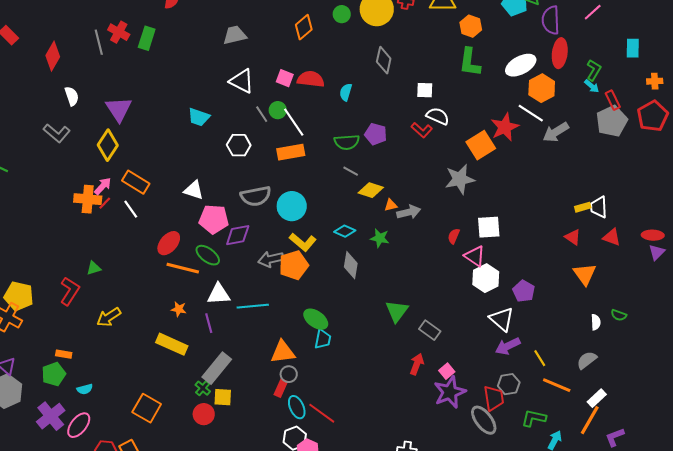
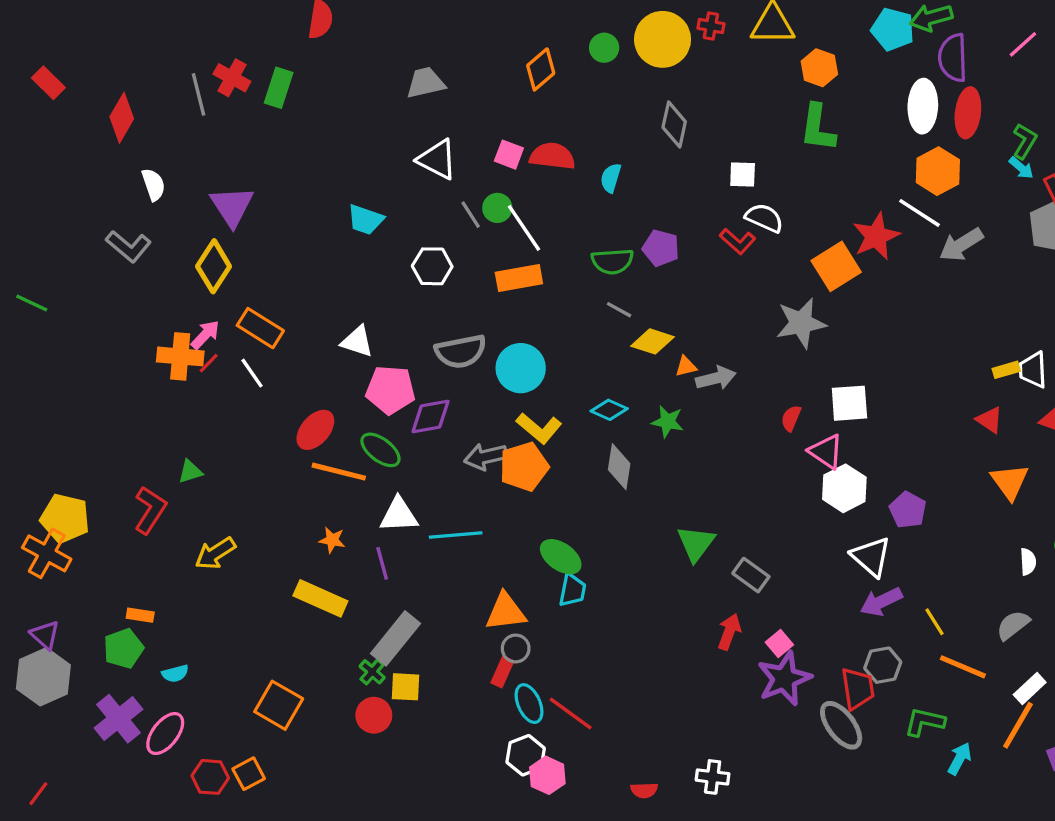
white ellipse: (521, 65) -> (923, 106), moved, turned -60

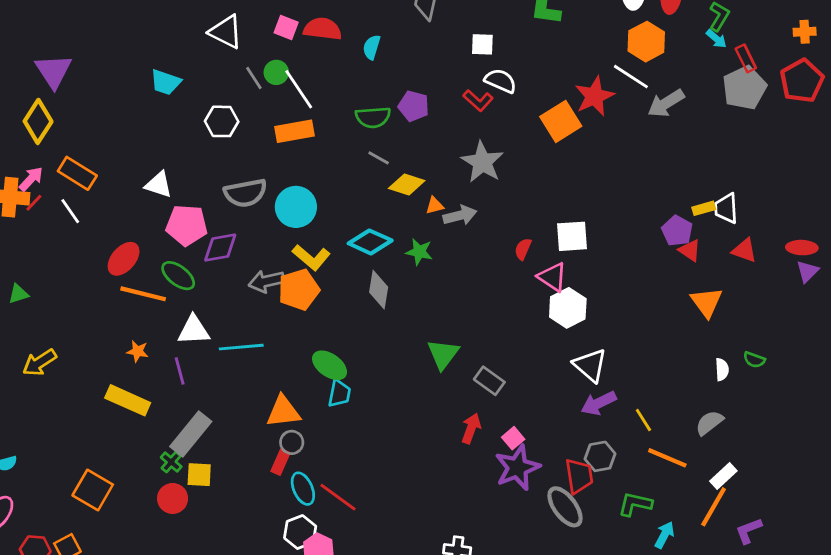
gray star: (801, 323) -> (482, 162), moved, turned -30
cyan diamond: (609, 410) -> (370, 242), size x1.4
purple pentagon: (908, 510) -> (677, 231), moved

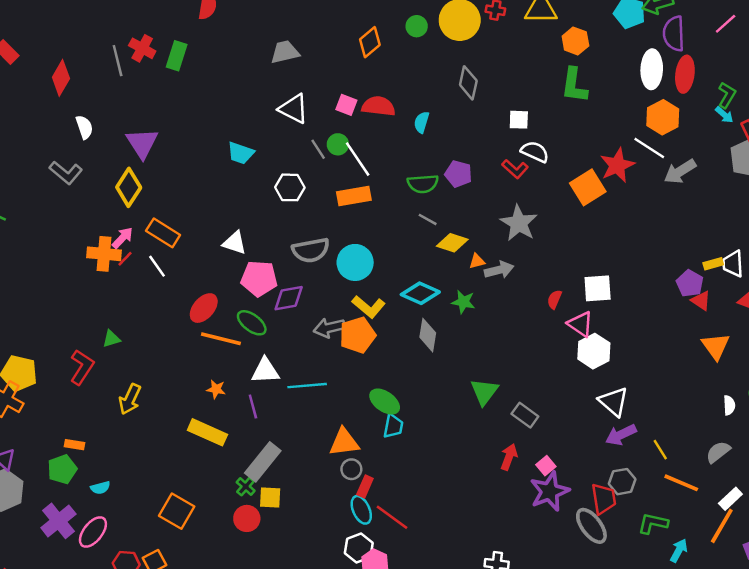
yellow arrow: (39, 363) -> (130, 399), turned -32
red rectangle: (280, 462) -> (365, 486), moved

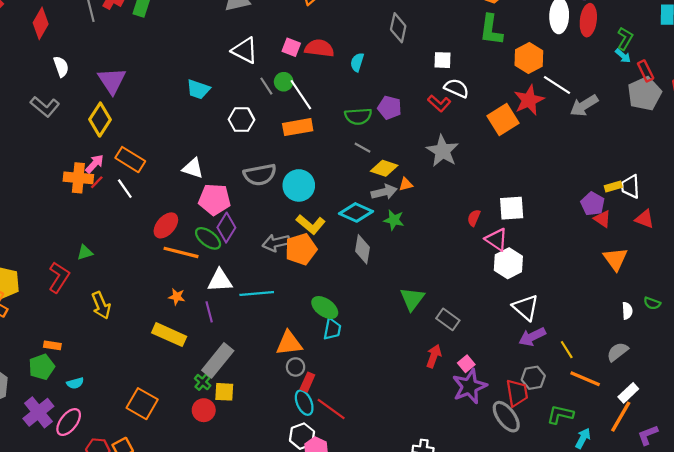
orange hexagon: (663, 117) -> (529, 58), moved
gray arrow: (499, 270) -> (384, 192), moved
purple diamond: (289, 298) -> (226, 228), moved, turned -48
yellow arrow: (130, 399) -> (101, 305), turned -48

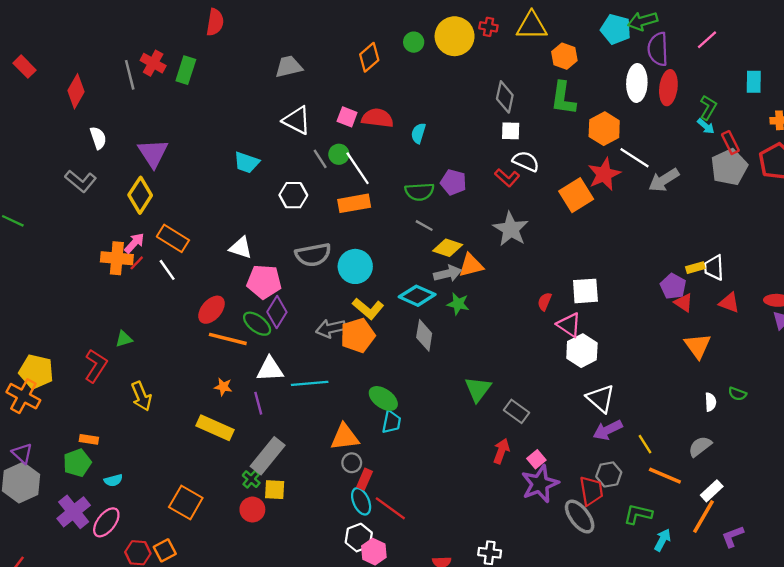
gray diamond: (398, 28) -> (505, 97), moved
orange triangle: (406, 184) -> (471, 265), size x1.6

